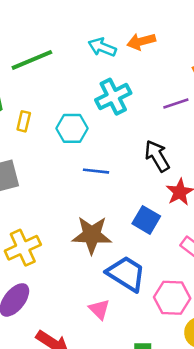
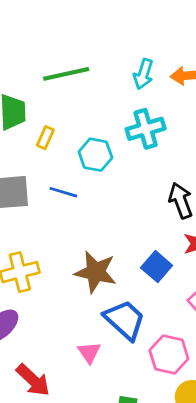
cyan arrow: (102, 47) -> (143, 74), turned -104
blue line: (96, 171) -> (63, 192), moved

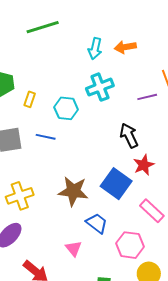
green line: (66, 74) -> (43, 27), moved
blue square: (157, 267) -> (116, 184), size x1.4
blue trapezoid: (125, 320) -> (97, 223), size x0.7

